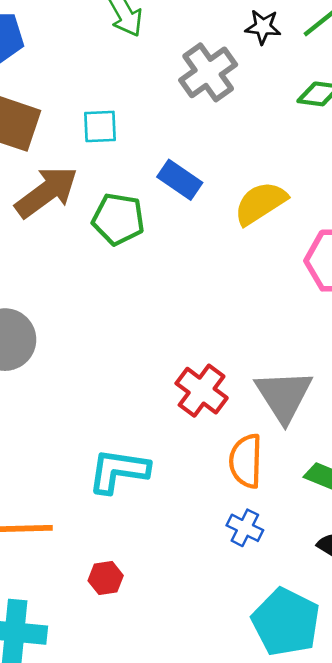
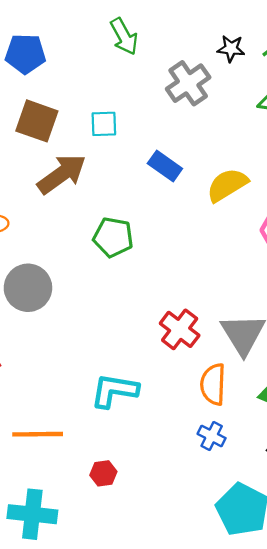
green pentagon: (118, 219) -> (113, 237), moved

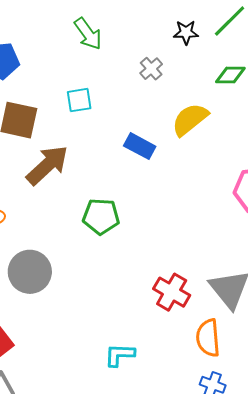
gray cross: (188, 83) -> (151, 69), size x0.6
cyan square: (104, 124) -> (79, 100), moved
yellow semicircle: (227, 185) -> (190, 119), moved
cyan L-shape: (114, 391) -> (120, 355), size x0.7

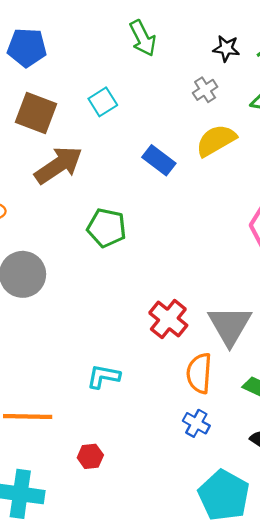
green arrow: (88, 34) -> (143, 38), moved
gray cross: (151, 69) -> (205, 90), moved
cyan square: (79, 100) -> (103, 102), turned -32

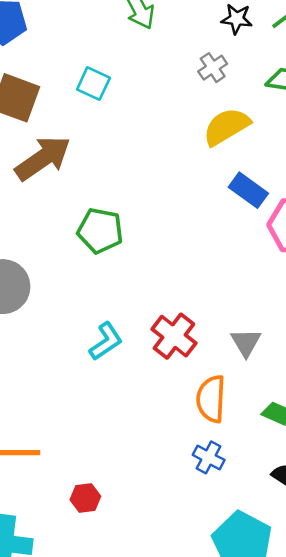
cyan square: (103, 102) -> (93, 84), turned -32
blue rectangle: (159, 160) -> (248, 190), moved
gray triangle: (230, 326) -> (246, 343), size x0.6
cyan L-shape: (103, 376) -> (106, 341), moved, turned 136

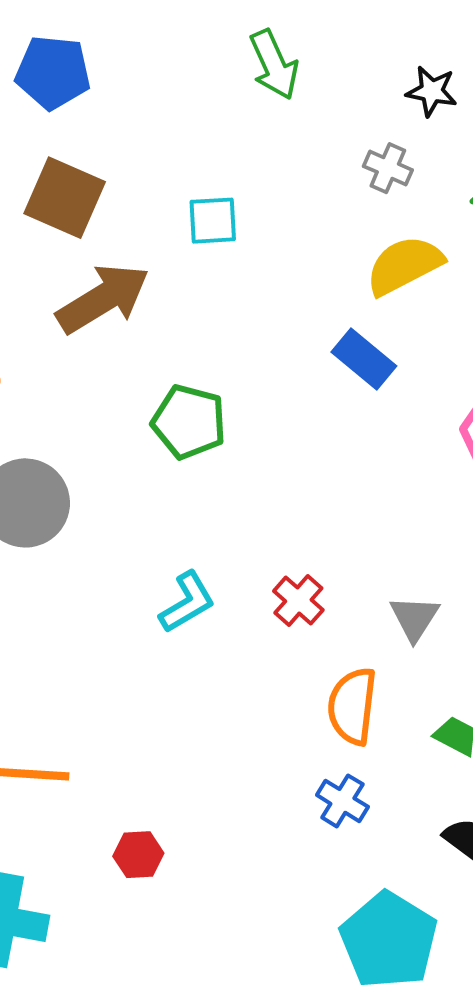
gray cross: (213, 68) -> (388, 168), turned -36
cyan square: (93, 84) -> (213, 221), moved, turned -32
blue rectangle: (248, 190) -> (364, 359), moved
red cross: (174, 336) -> (298, 600), size x0.7

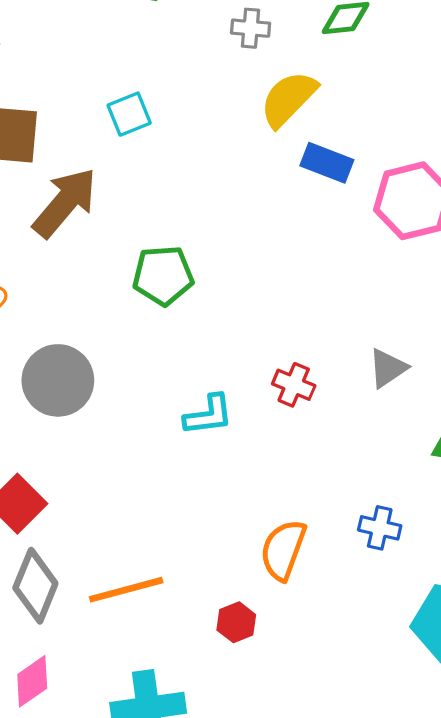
blue rectangle: (364, 359) -> (327, 163), moved
cyan L-shape: (187, 602) -> (208, 415), turned 42
gray triangle: (414, 618) -> (388, 368), turned 42
orange semicircle: (352, 706) -> (283, 550), moved, turned 32

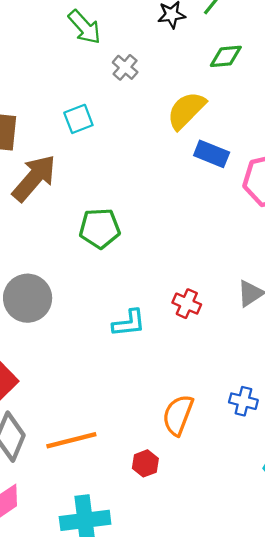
gray cross: (251, 28) -> (125, 67), moved, turned 35

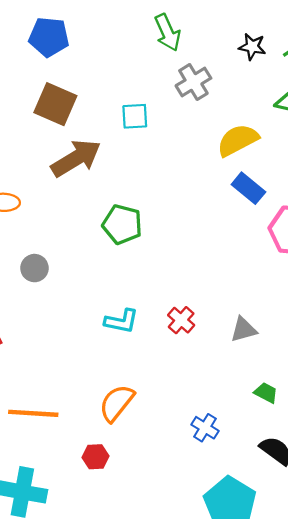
gray cross: (125, 67) -> (193, 82), size x1.4
gray circle: (28, 298) -> (34, 268), size x0.6
orange semicircle: (178, 415) -> (117, 403), moved

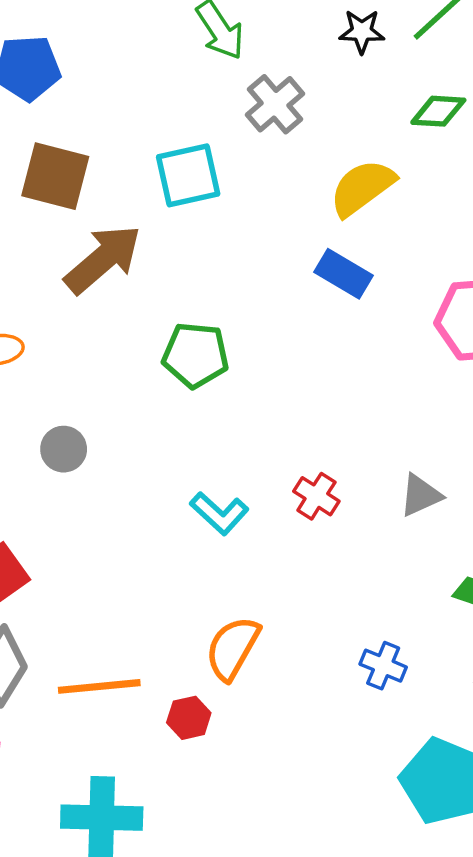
cyan square: (135, 116) -> (188, 175), size x1.4
blue rectangle: (248, 188) -> (344, 274), moved
cyan L-shape: (121, 321) -> (219, 513), turned 40
red hexagon: (95, 457) -> (189, 718), moved

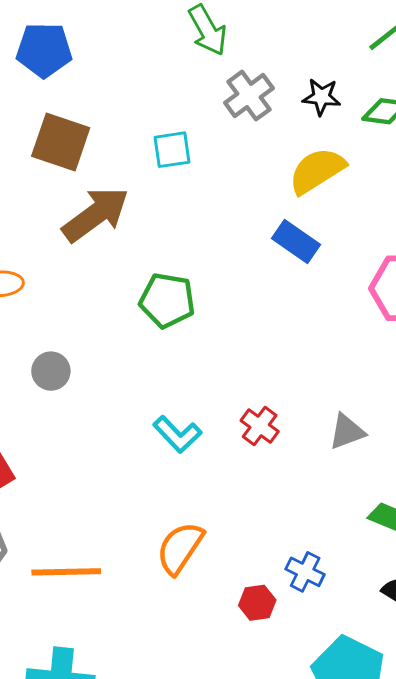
black star: (362, 31) -> (321, 97), moved
cyan square: (188, 175) -> (172, 150), size x0.7
red hexagon: (189, 718) -> (257, 603), moved

